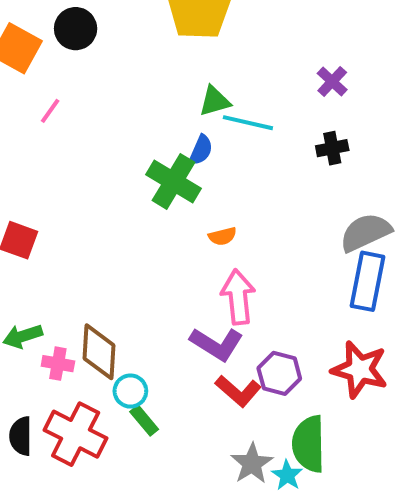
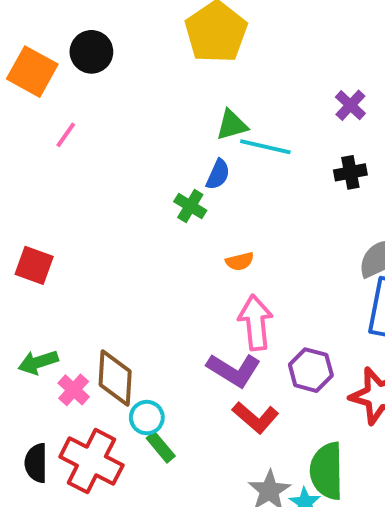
green cross: (173, 181) -> (190, 206), size x0.6
pink cross: (58, 364) -> (74, 390), turned 32
purple hexagon: (279, 373) -> (311, 370), moved

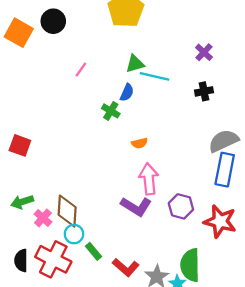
pink line: (66, 135) -> (81, 70), moved
cyan circle: (147, 418) -> (74, 234), moved
red L-shape: (256, 418) -> (126, 267), moved

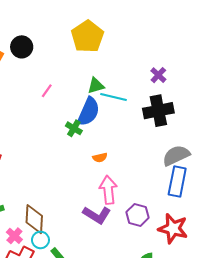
black cross: (204, 91) -> (158, 111), size x1.8
blue semicircle: (127, 93) -> (88, 112), size x1.8
pink cross: (43, 218) -> (14, 236), moved

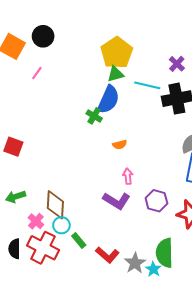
yellow pentagon: (87, 37) -> (117, 53), moved
pink line: (47, 91) -> (37, 73), moved
cyan line: (114, 97) -> (147, 85), moved
pink arrow: (108, 190) -> (128, 176), size x0.6

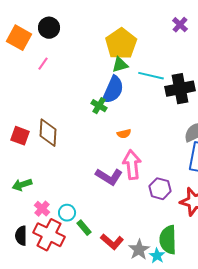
purple cross: (177, 64) -> (180, 25), moved
pink arrow: (128, 176) -> (132, 165), size x1.8
purple L-shape: (117, 201) -> (109, 177), moved
brown diamond: (55, 205) -> (48, 133), moved

